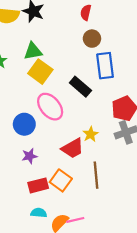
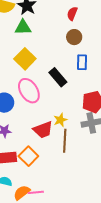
green triangle: (33, 51) -> (23, 27), moved
blue rectangle: (105, 66) -> (82, 62), size x0.7
brown line: (96, 175) -> (65, 141), moved

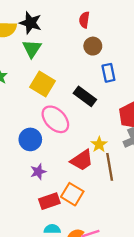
green triangle: (23, 27) -> (32, 49), turned -42

